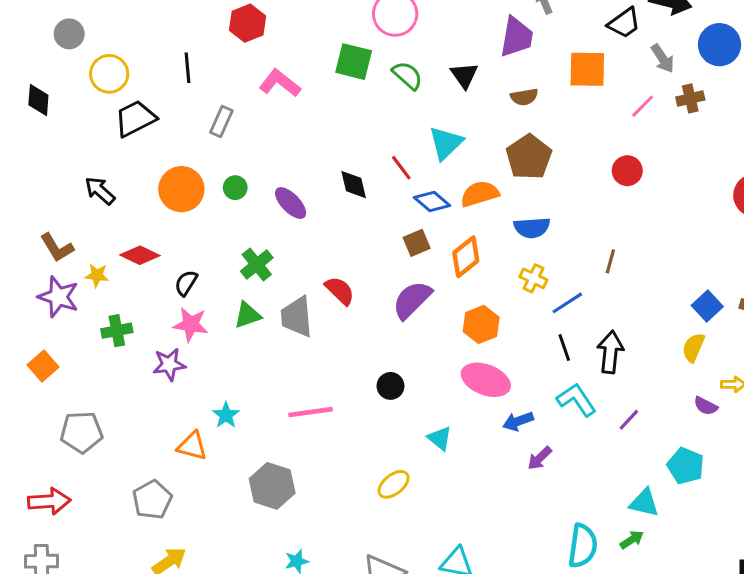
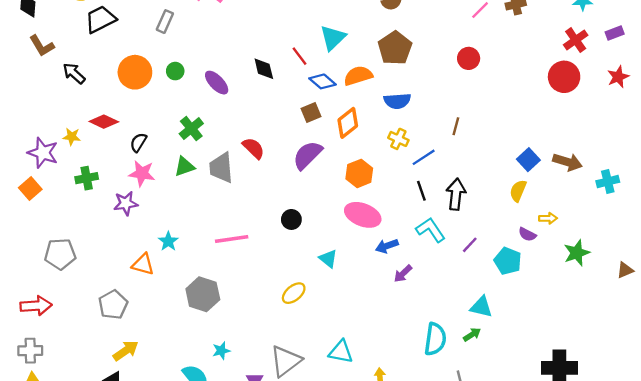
brown L-shape: (57, 248) -> (42, 46), moved
orange square: (43, 366) -> (30, 188), moved
cyan pentagon: (686, 466) -> (508, 261), moved

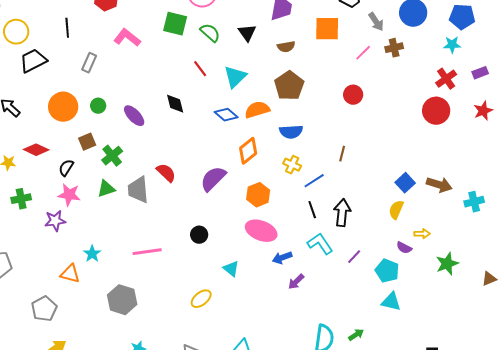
red line: (299, 56) -> (200, 69), moved
brown square: (311, 112) -> (87, 142), moved
cyan triangle: (481, 307) -> (391, 302), moved

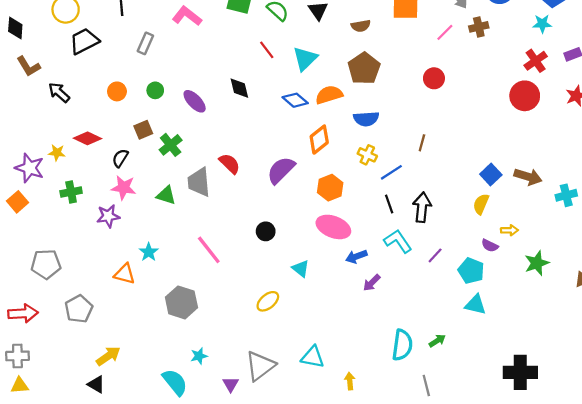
orange circle: (63, 107) -> (117, 91), size x0.6
green triangle: (106, 189) -> (166, 195), moved, turned 36
pink line: (147, 252) -> (209, 250), turned 60
gray pentagon: (44, 309) -> (79, 309), moved

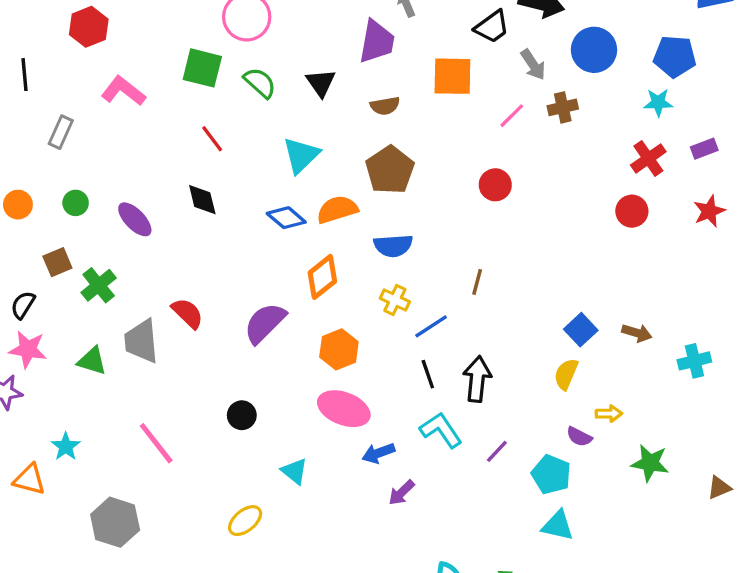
red line: (267, 50) -> (212, 139), moved
red circle: (525, 96) -> (632, 211), size x0.7
brown arrow: (528, 177) -> (637, 333), size x0.7
green star: (537, 263) -> (650, 463), turned 30

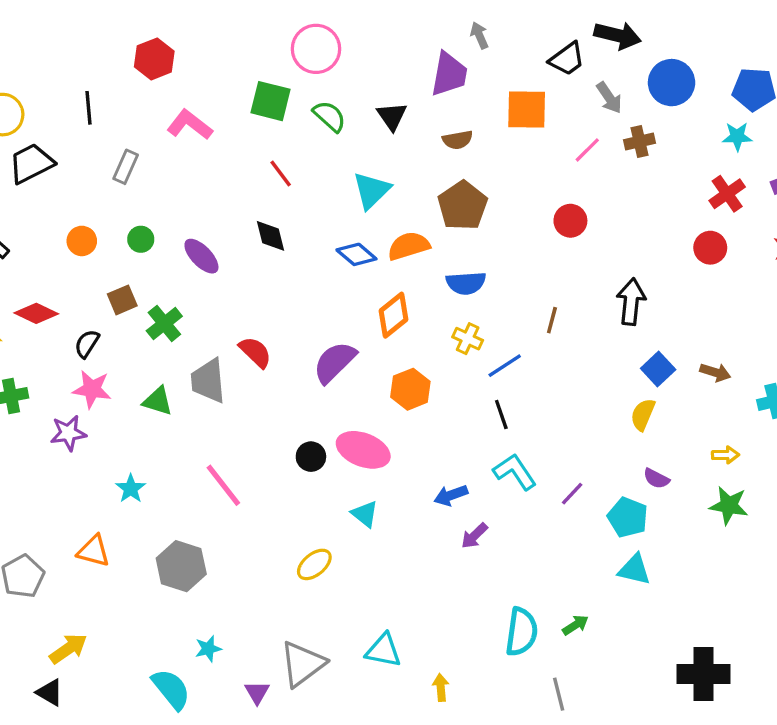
black arrow: (477, 379) -> (631, 302), moved
pink ellipse: (344, 409) -> (363, 450), moved
yellow arrow: (609, 414) -> (725, 455), moved
orange triangle: (29, 479) -> (94, 551), moved

